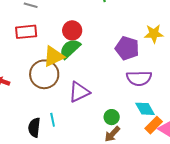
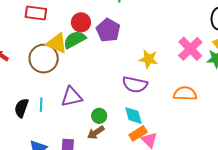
yellow star: (154, 34) -> (149, 59), moved
purple pentagon: (127, 48) -> (108, 30), moved
yellow triangle: (54, 56) -> (57, 43), turned 35
purple triangle: (79, 92) -> (72, 97), moved

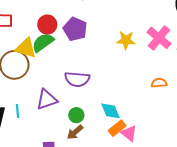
yellow star: (149, 59) -> (126, 40), moved
purple semicircle: (135, 84) -> (77, 79), moved
orange semicircle: (185, 94) -> (159, 83), size x0.7

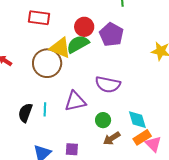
brown arrow: (75, 132) -> (112, 138), moved

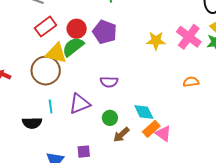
red rectangle: (39, 18) -> (45, 27), moved, turned -35
purple semicircle: (108, 84) -> (109, 82), size x0.7
cyan line: (45, 109) -> (51, 106), moved
black semicircle: (25, 113) -> (32, 123), turned -102

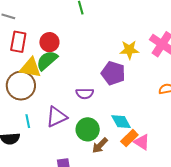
red rectangle: (45, 27) -> (18, 42), turned -40
purple pentagon: (105, 32) -> (113, 73), moved
green circle: (110, 118) -> (88, 129), size x1.5

